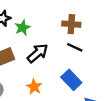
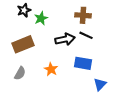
black arrow: (38, 53) -> (65, 39), moved, turned 30
blue rectangle: (71, 80) -> (83, 63), turned -36

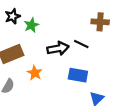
brown cross: (83, 15) -> (100, 22), moved
orange star: (51, 69) -> (35, 73), moved

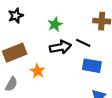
green star: (31, 25) -> (55, 24), moved
blue rectangle: (78, 75) -> (92, 66), moved

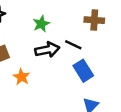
blue rectangle: (92, 66) -> (83, 71), turned 48

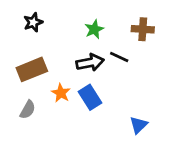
green star: (41, 24) -> (94, 29), moved
blue rectangle: (83, 71) -> (90, 97), moved

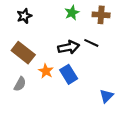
green star: (94, 29) -> (72, 13), moved
brown cross: (143, 29) -> (101, 15), moved
brown rectangle: (32, 69) -> (23, 53), turned 60

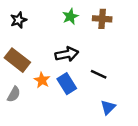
black line: (91, 43) -> (99, 74), moved

